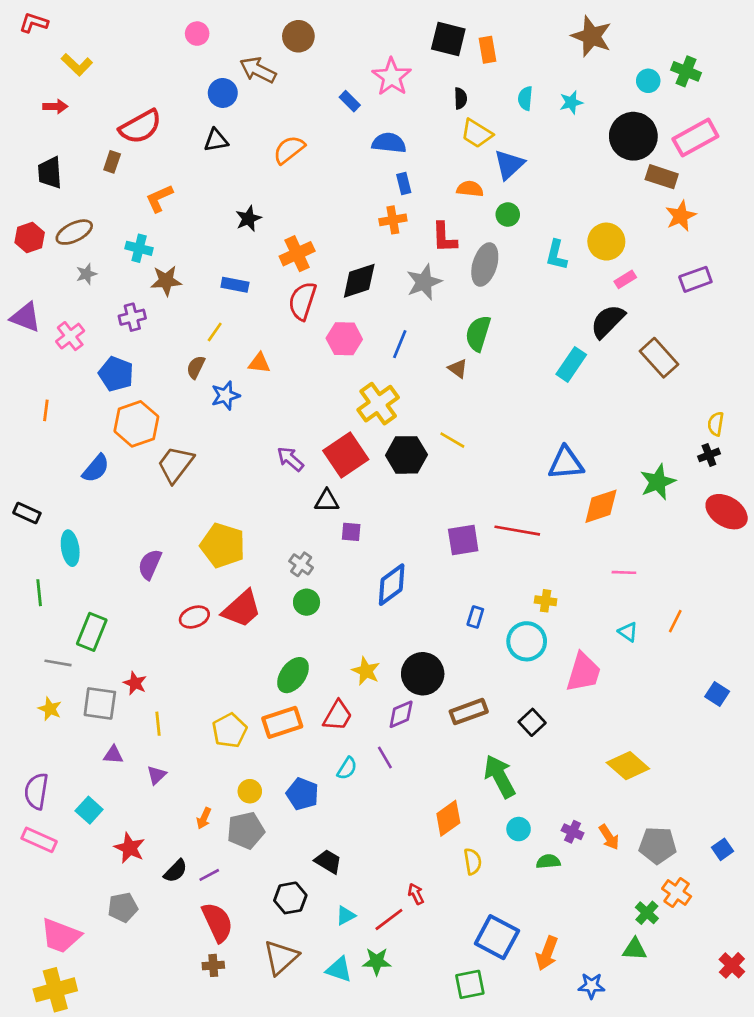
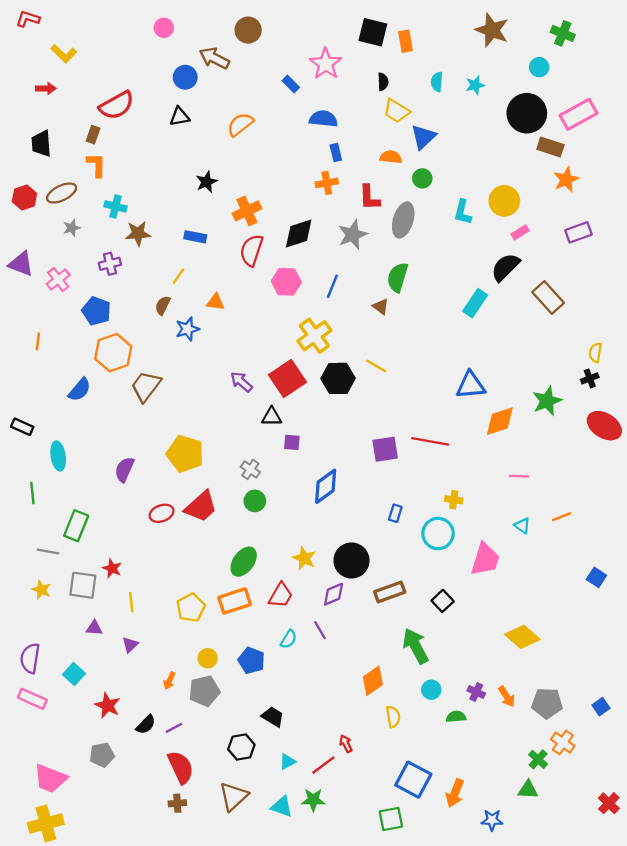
green cross: (686, 71) -> (563, 33), moved
orange L-shape: (159, 198) -> (96, 165), moved, turned 115
orange line: (675, 621) -> (562, 517), turned 42

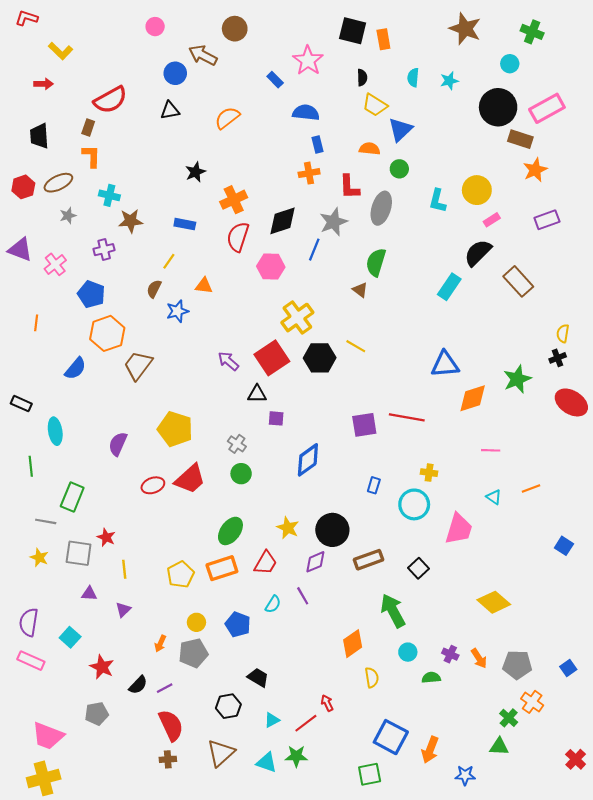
blue line: (332, 286) -> (314, 250), moved

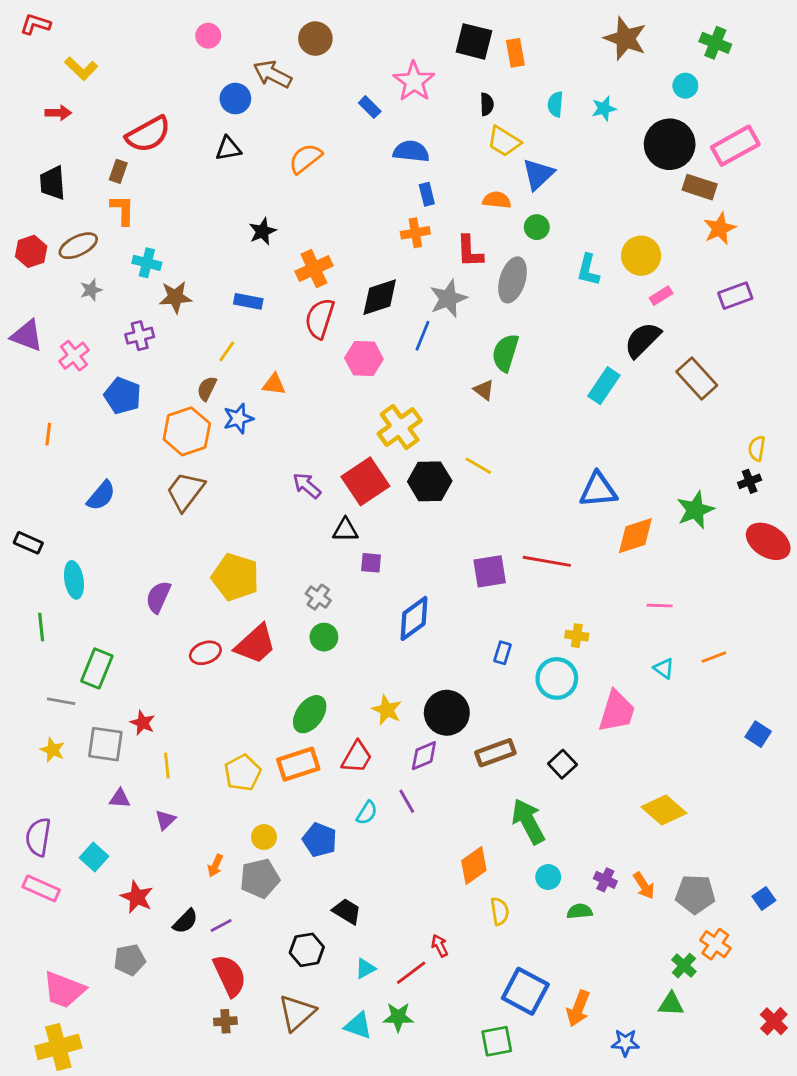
orange hexagon: (107, 333) -> (187, 431), moved

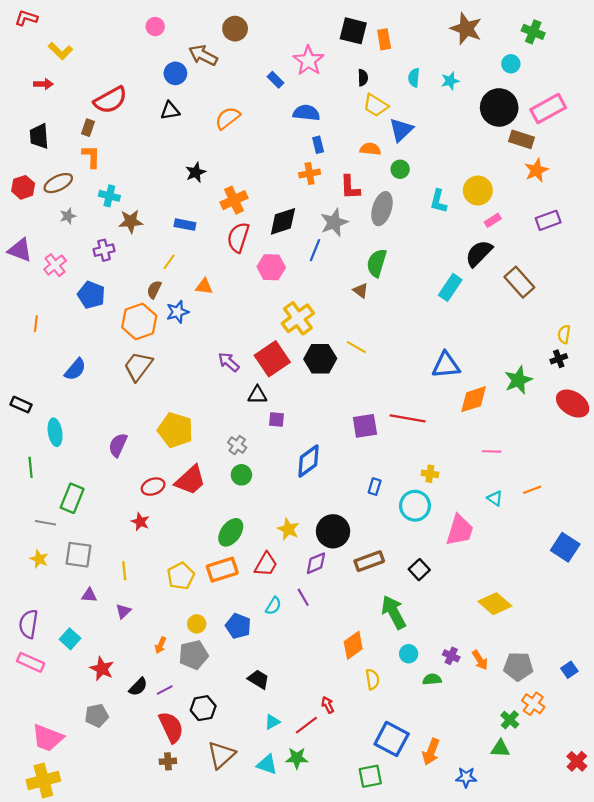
red star: (143, 723) -> (140, 522), moved
blue square: (758, 734) -> (565, 547), size x1.5
black hexagon: (307, 950) -> (203, 708), moved

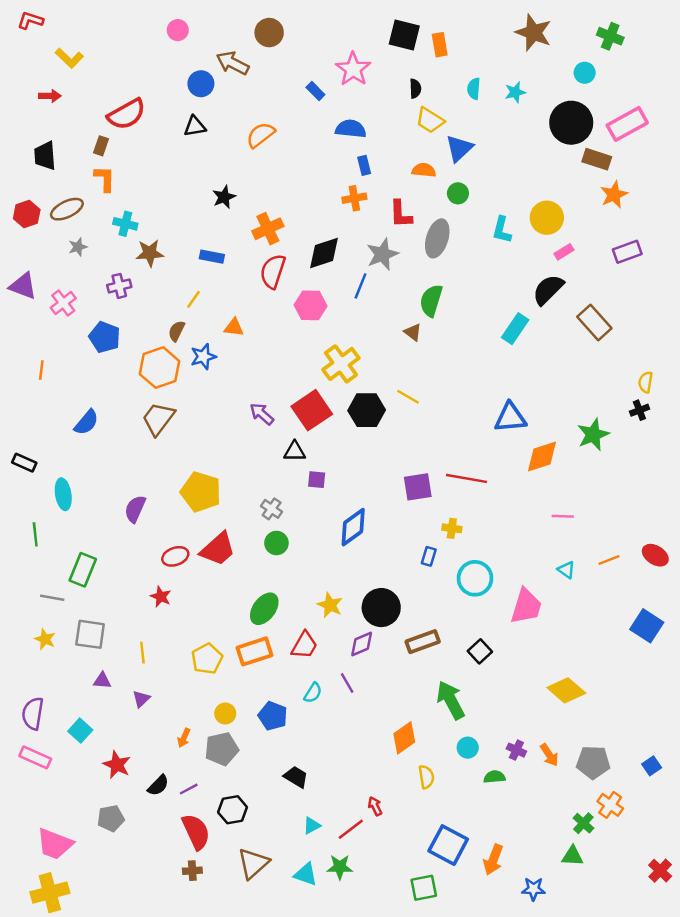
red ellipse: (573, 403) -> (655, 555), moved, size x0.7
yellow cross: (430, 474) -> (452, 528), moved

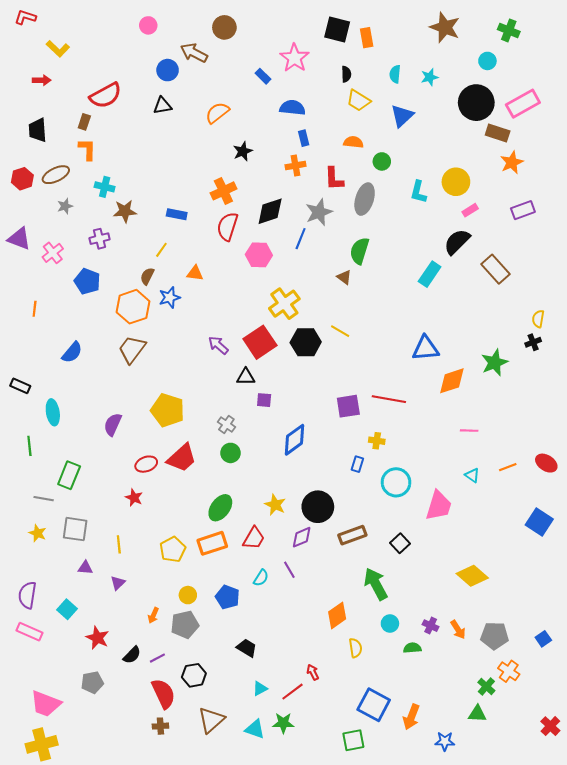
blue triangle: (459, 148) -> (402, 116), moved
black star: (224, 197) -> (243, 151), moved

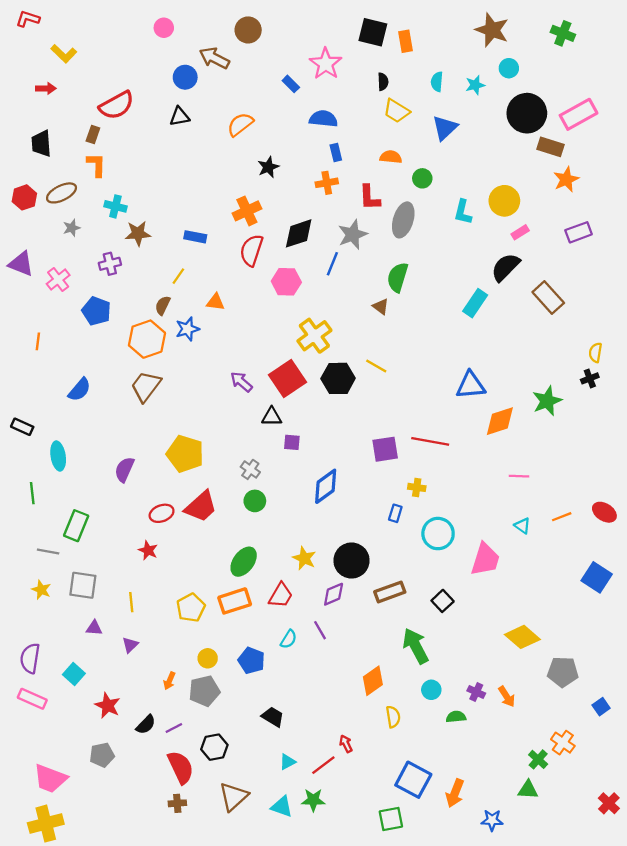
cyan circle: (487, 61) -> (509, 68), moved
gray pentagon: (495, 636) -> (563, 672), moved

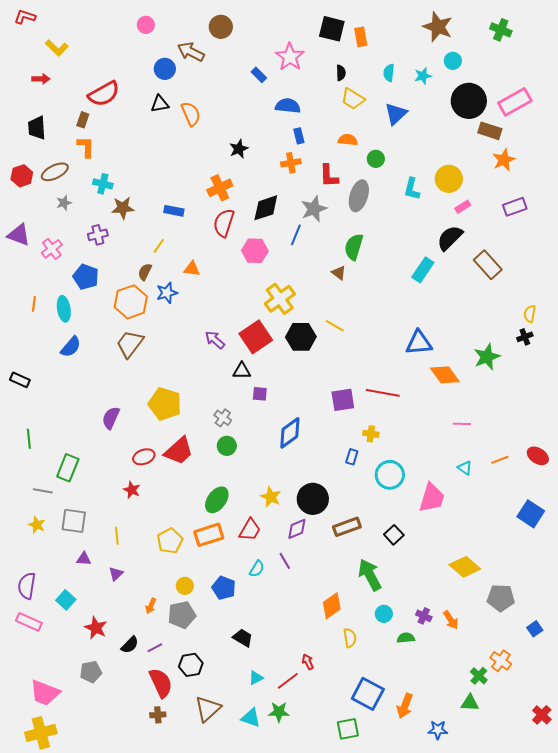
orange semicircle: (240, 124) -> (191, 114), moved, turned 105
orange diamond: (500, 421) -> (445, 375), turned 72
cyan ellipse: (58, 456) -> (64, 309), moved

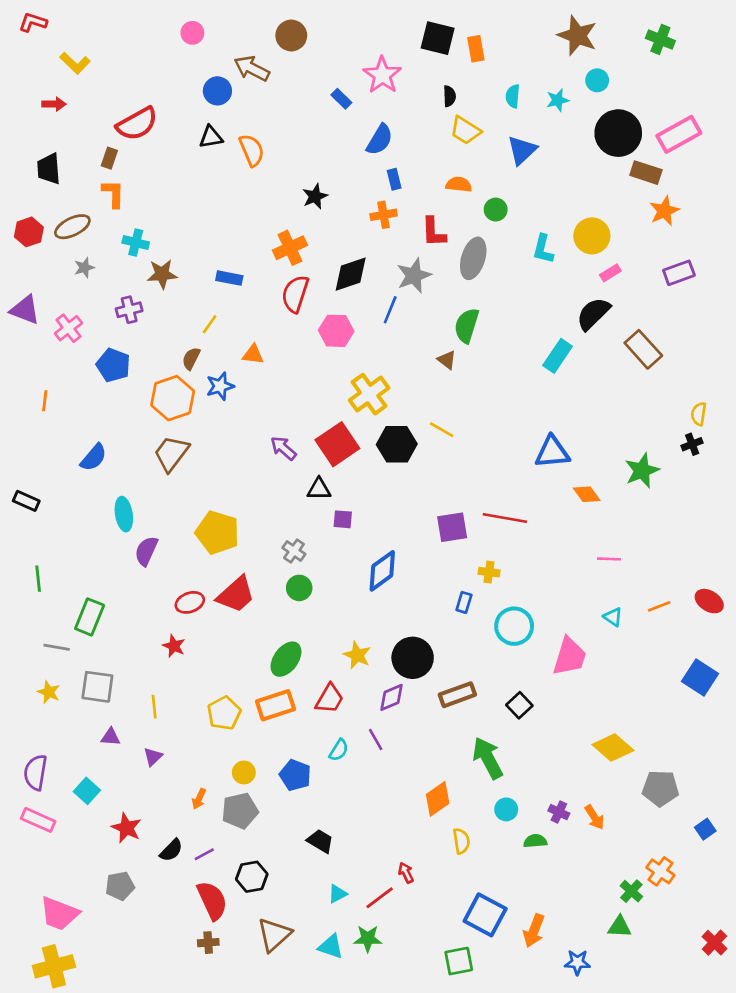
blue semicircle: (288, 106) -> (380, 140), turned 115
cyan ellipse: (64, 309) -> (124, 514), moved
orange diamond: (445, 375) -> (587, 494), size x0.7

